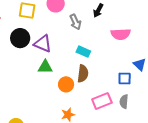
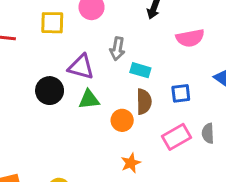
gray arrow: (75, 22) -> (117, 49), moved, turned 42
black circle: (20, 38) -> (50, 91), moved
blue square: (125, 78) -> (181, 93), moved

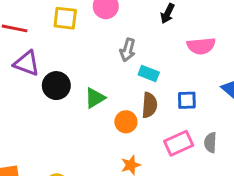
purple triangle: (81, 67) -> (27, 63), moved
green triangle: (89, 99) -> (95, 98), turned -30

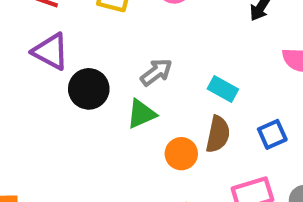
gray arrow: (128, 50) -> (156, 72), moved, turned -150
blue square: (187, 100) -> (272, 134), turned -30

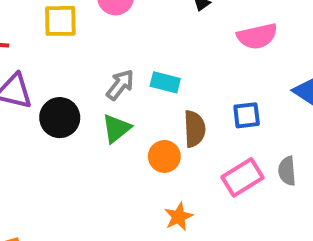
cyan rectangle: (223, 89) -> (165, 82), moved
blue square: (272, 134) -> (247, 115), turned 32

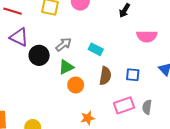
gray arrow: (120, 85) -> (64, 45), moved
orange circle: (164, 156) -> (76, 85), moved

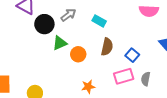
green triangle: (66, 67) -> (60, 43), moved
blue square: (133, 75) -> (132, 55), moved, turned 32

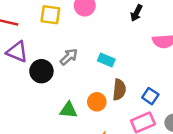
green triangle: (60, 43) -> (69, 110), moved, turned 35
orange circle: (78, 54) -> (97, 102), moved

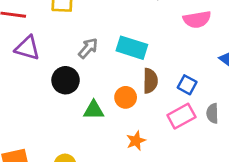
cyan rectangle: (106, 60) -> (132, 48), size x1.5
black circle: (41, 71) -> (66, 80), moved

